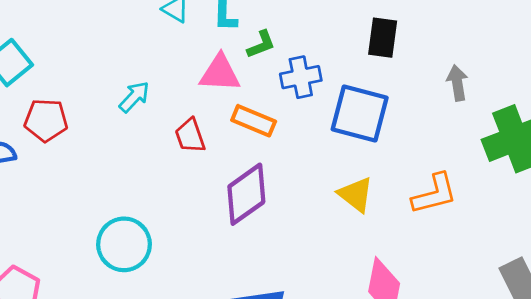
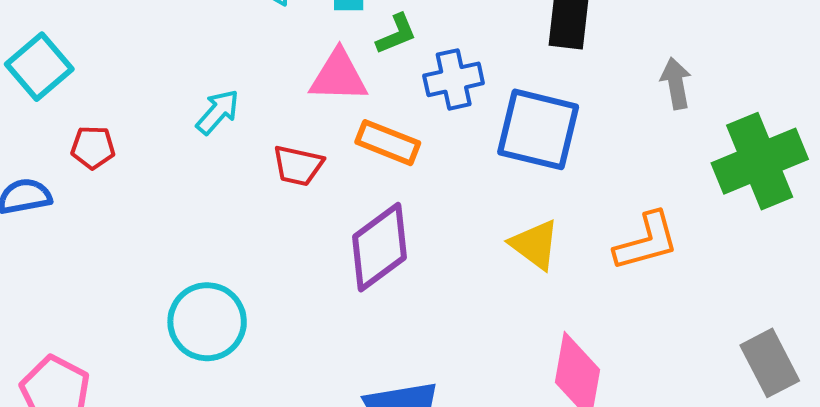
red pentagon: (46, 120) -> (93, 147), size x0.7
red trapezoid: (190, 136) -> (298, 166), turned -57

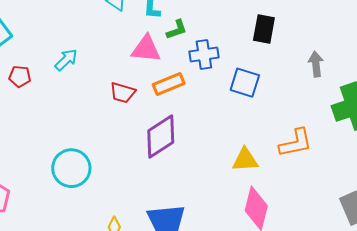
cyan arrow: (218, 112) -> (66, 60), moved
blue square: (538, 129) -> (245, 83), size x0.7
orange rectangle: (388, 143) -> (169, 84), turned -48
yellow triangle: (535, 244) -> (245, 160), moved, turned -44

